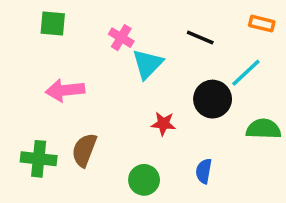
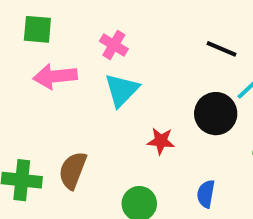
black line: (200, 38) -> (222, 49), moved
cyan triangle: (148, 64) -> (122, 90), moved
pink arrow: (65, 90) -> (55, 76), moved

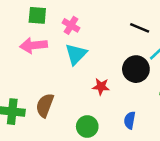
green square: (37, 29) -> (37, 15), moved

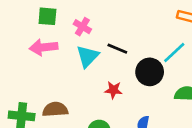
black line: (140, 28) -> (117, 49), moved
brown semicircle: (45, 105) -> (55, 109), turned 65

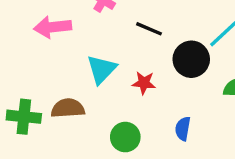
cyan triangle: (88, 56) -> (102, 69), moved

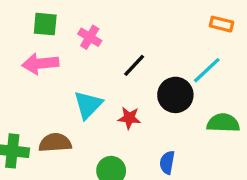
black line: (149, 29) -> (134, 65), turned -70

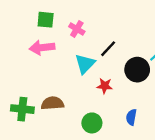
cyan triangle: (88, 105) -> (85, 64), moved

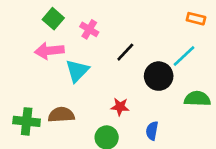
green square: (46, 20) -> (53, 19), turned 36
cyan triangle: (85, 64) -> (77, 71), moved
red star: (105, 86) -> (120, 107), moved

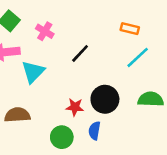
orange rectangle: (196, 19) -> (130, 29), moved
black circle: (159, 76) -> (105, 99), moved
blue semicircle: (152, 131) -> (94, 131), moved

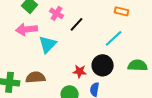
black line: (80, 53) -> (77, 24), moved
cyan line: (138, 57) -> (114, 38), moved

